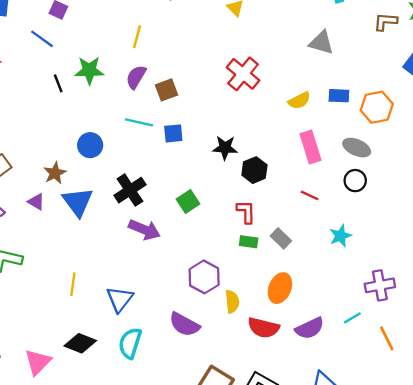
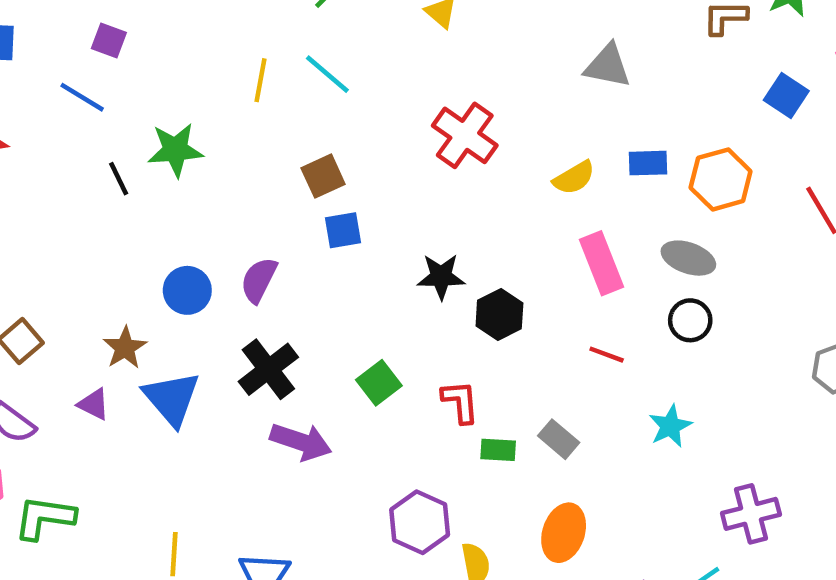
purple semicircle: (136, 77) -> (259, 280), moved
cyan line: (139, 122) -> (327, 74), moved, turned 32
blue square: (173, 133) -> (343, 230), moved
red L-shape: (246, 212) -> (460, 402), moved

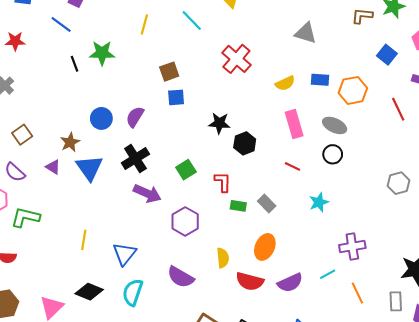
cyan line: (327, 74) -> (192, 21), moved
purple hexagon: (420, 522) -> (185, 221), moved

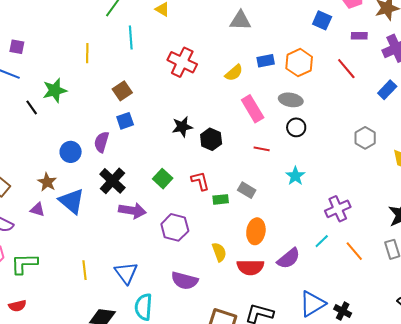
cyan line: (192, 21) -> (131, 37), turned 55
blue square: (176, 97) -> (125, 121), moved

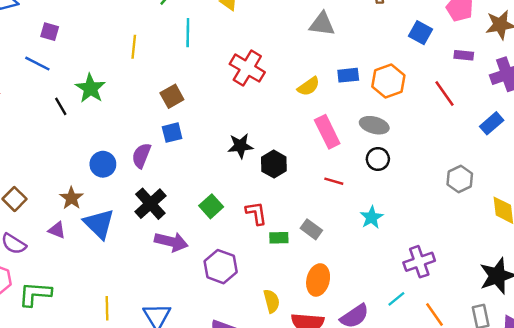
green star: (55, 90) -> (90, 88), turned -30

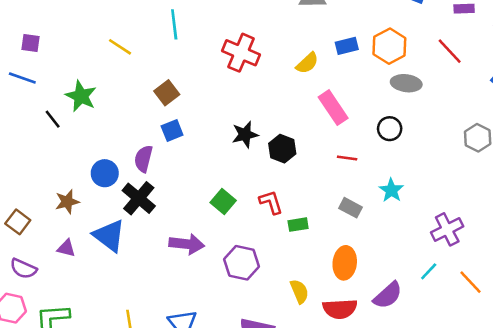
yellow line: (134, 47) -> (120, 47), turned -55
gray ellipse: (374, 125) -> (406, 83), moved
brown star: (71, 198) -> (67, 202), moved, turned 30
black cross: (150, 204) -> (139, 198), moved
gray rectangle: (311, 229) -> (351, 208), moved

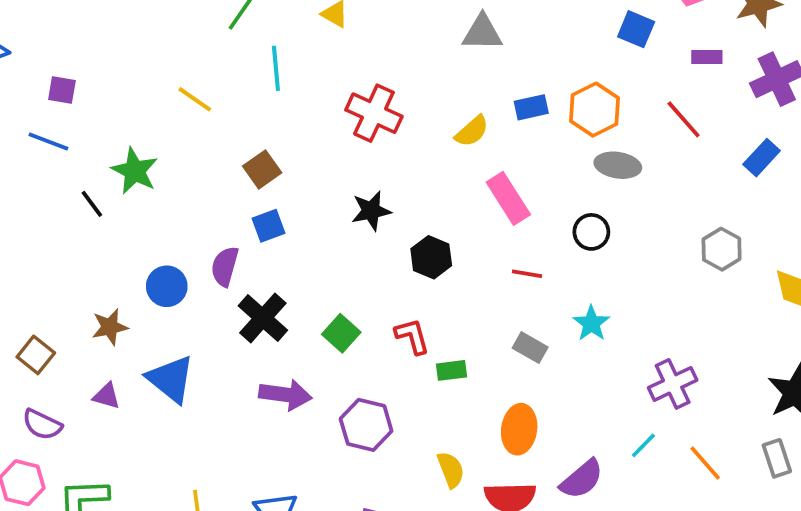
black star: (245, 135) -> (371, 211), moved
black cross: (139, 198) -> (263, 318), moved

